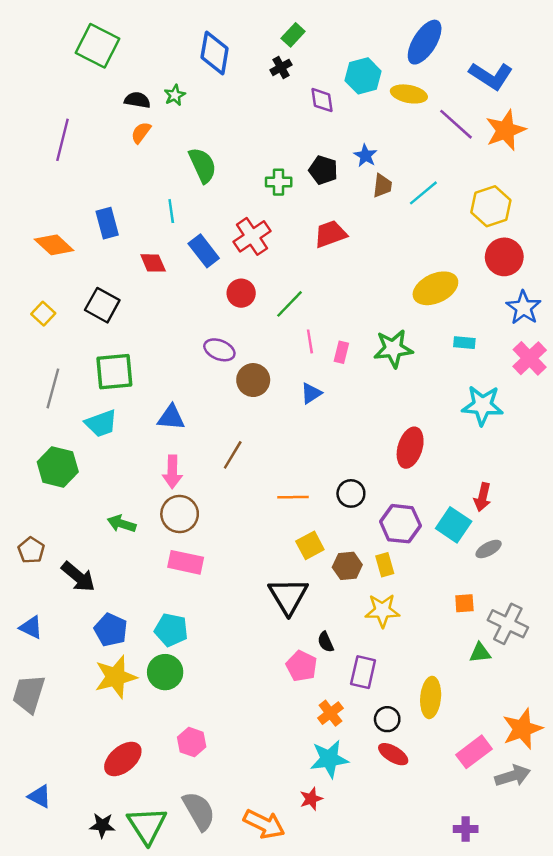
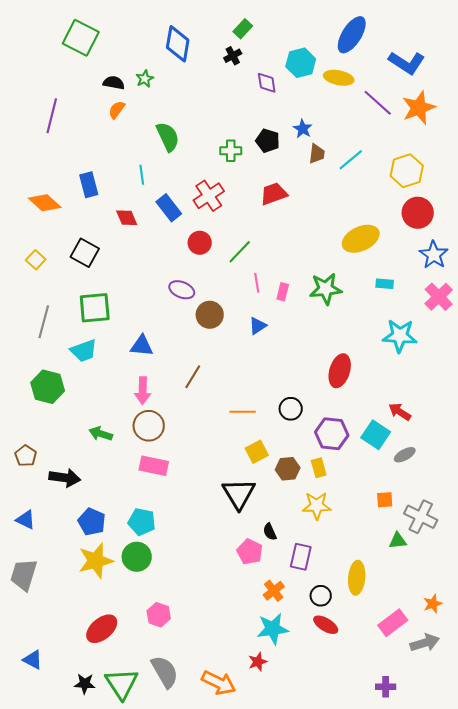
red arrow: (483, 497) -> (400, 412), turned 110
black arrow: (78, 577) -> (65, 478), turned -32
orange star: (522, 729) -> (433, 604), size x0.6

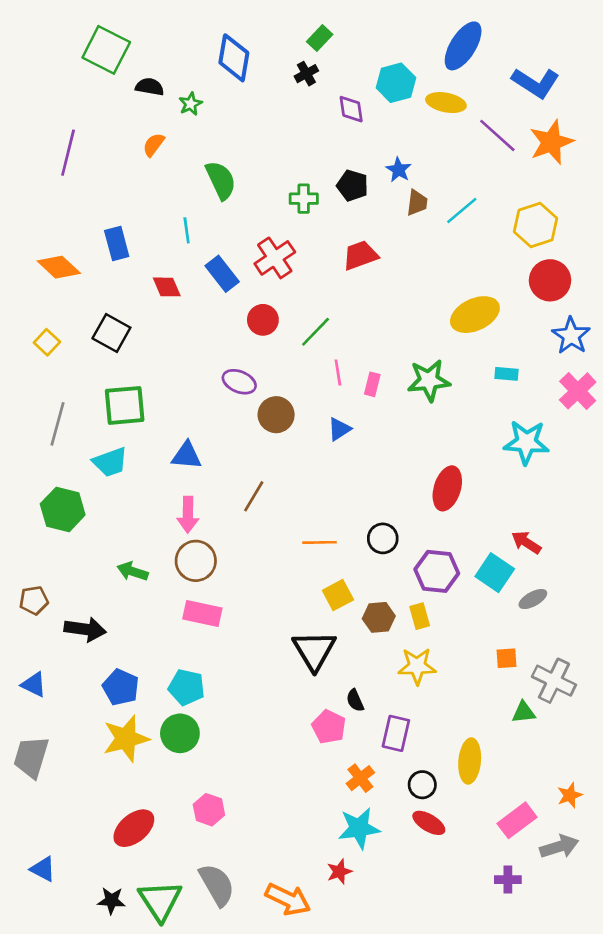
black semicircle: (114, 83) -> (150, 87), moved
brown pentagon: (26, 456) -> (34, 600), turned 30
purple cross: (386, 687) -> (508, 880), moved

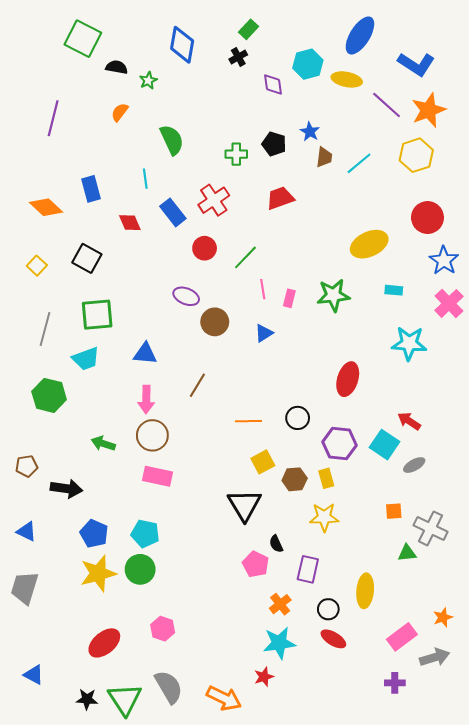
yellow hexagon: (536, 225) -> (416, 155), moved

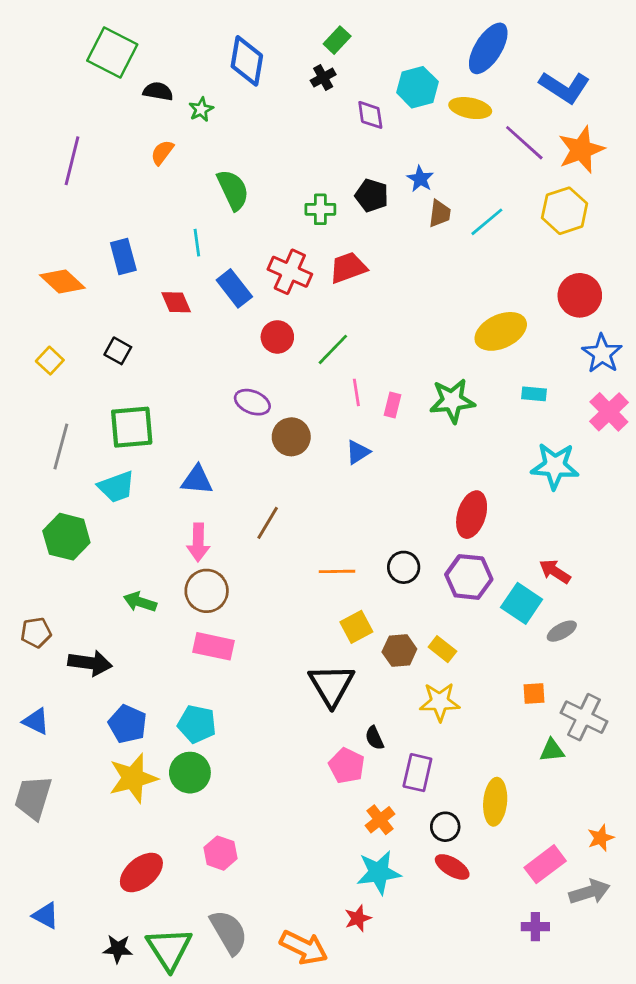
red trapezoid: (280, 198) -> (348, 268), moved
red cross: (214, 200) -> (290, 272), turned -32
black square: (87, 258) -> (118, 351), size x0.7
purple hexagon: (340, 444) -> (469, 577), moved
yellow rectangle: (326, 478) -> (442, 649), turned -36

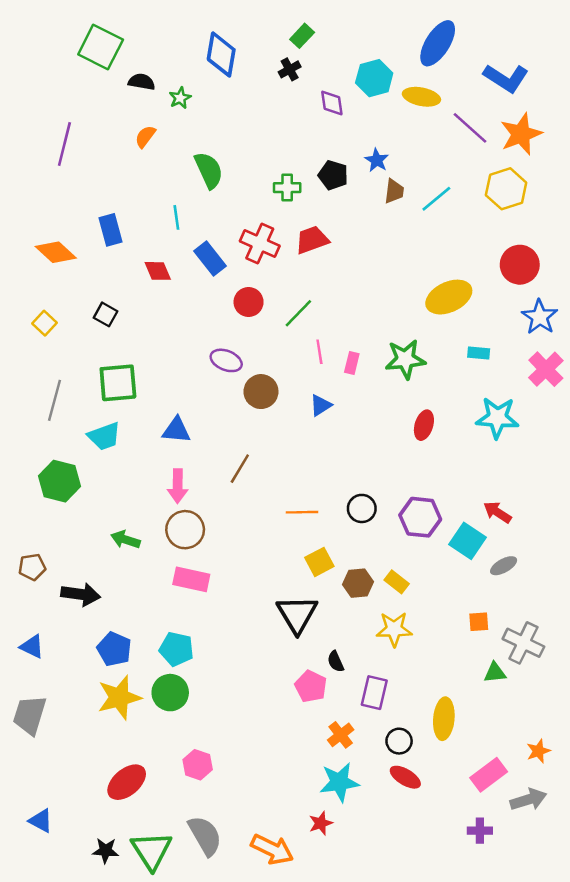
red ellipse: (472, 515) -> (424, 425), moved, size x0.7

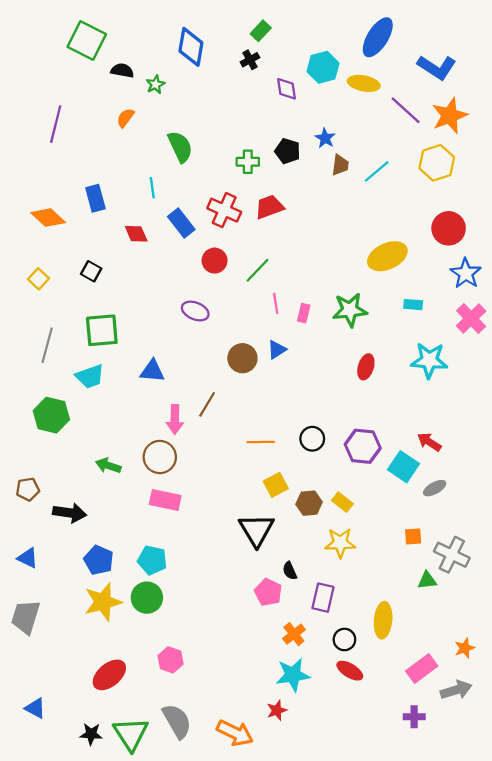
brown circle: (261, 392) -> (242, 358), moved
pink arrow: (178, 486) -> (175, 419), moved

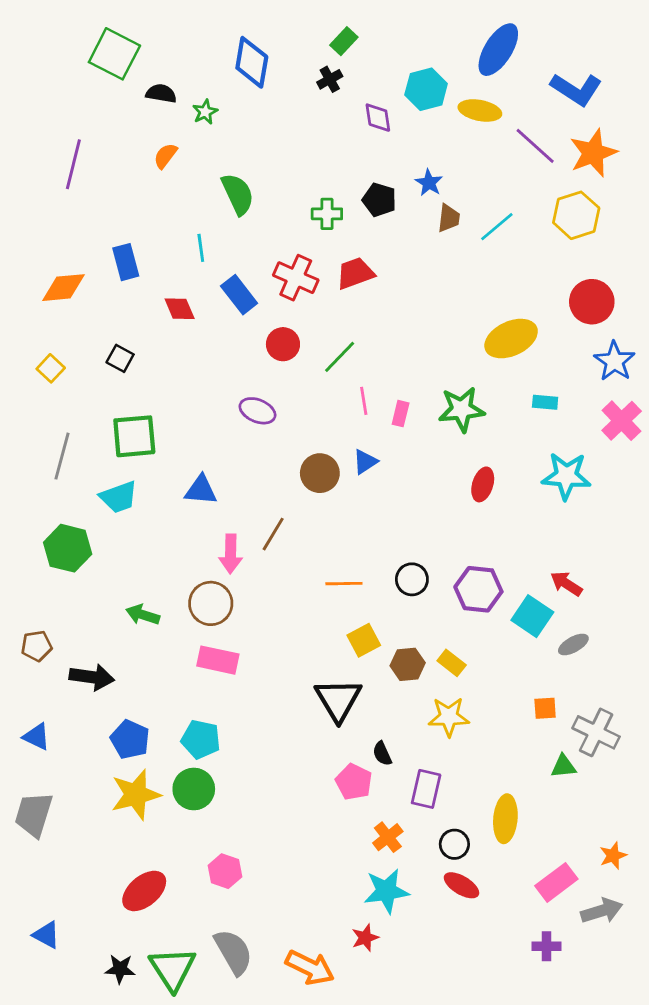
orange diamond: (48, 218) -> (63, 288), turned -48

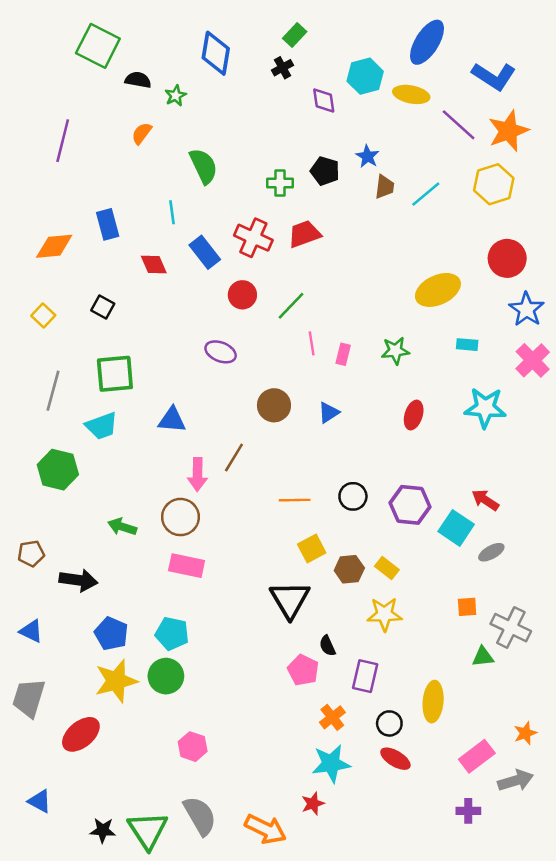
green star: (461, 409) -> (395, 351), size x0.7
blue triangle: (365, 462) -> (329, 413), moved
red ellipse: (144, 891) -> (81, 734), moved

